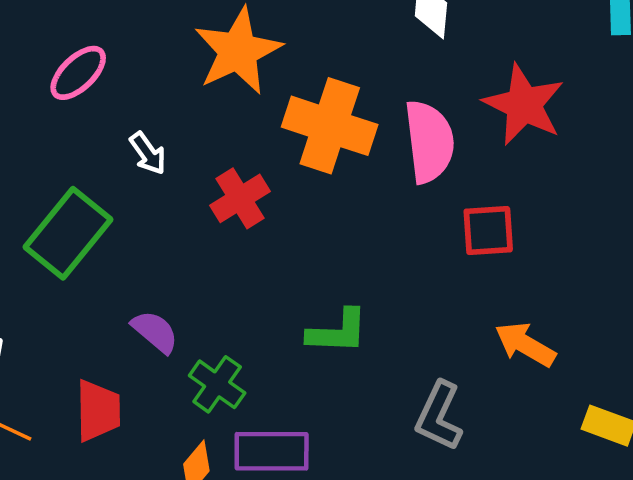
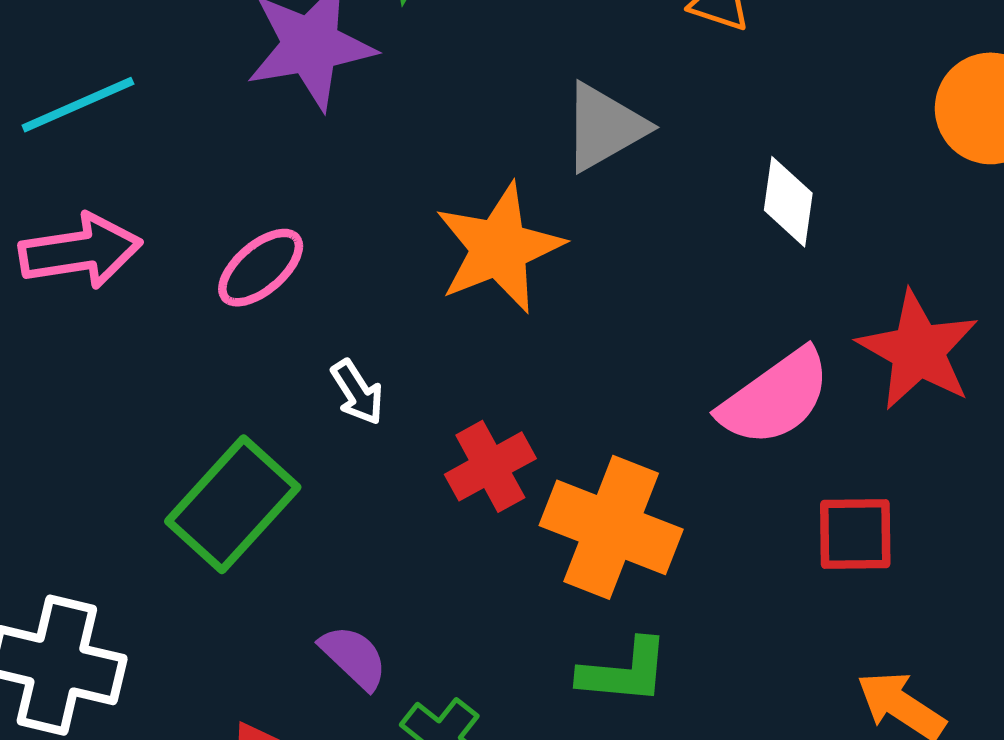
orange cross: (330, 126) -> (611, 527), moved
pink semicircle: (429, 142) -> (775, 398), turned 58

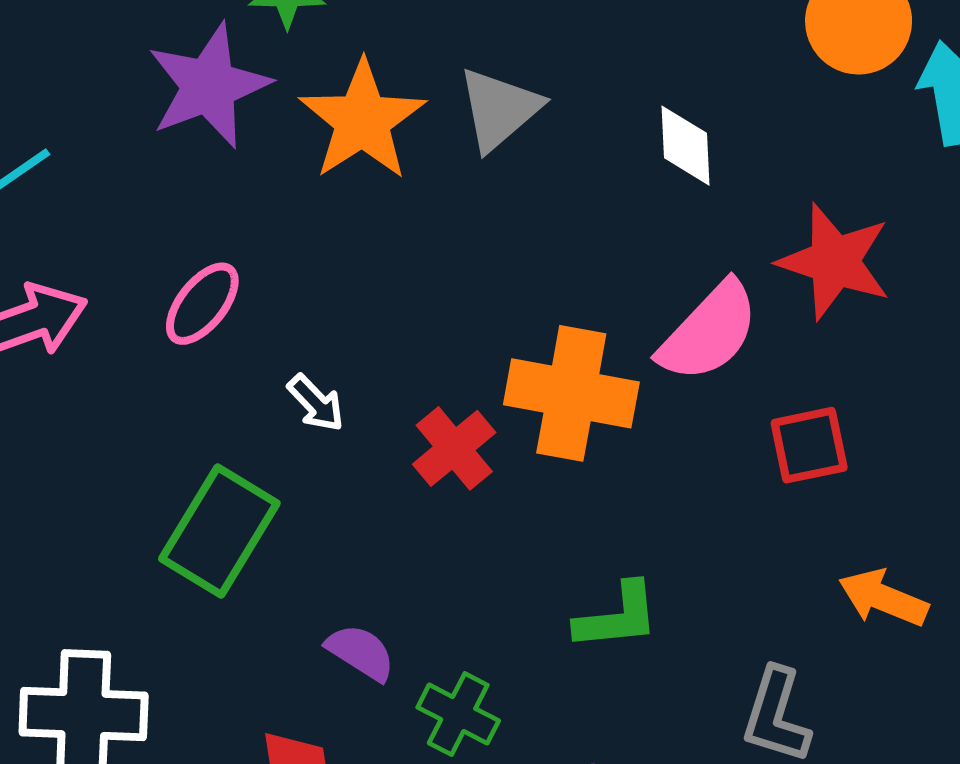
orange star: (499, 248) -> (362, 120), moved
orange cross: (611, 527) -> (571, 393), moved

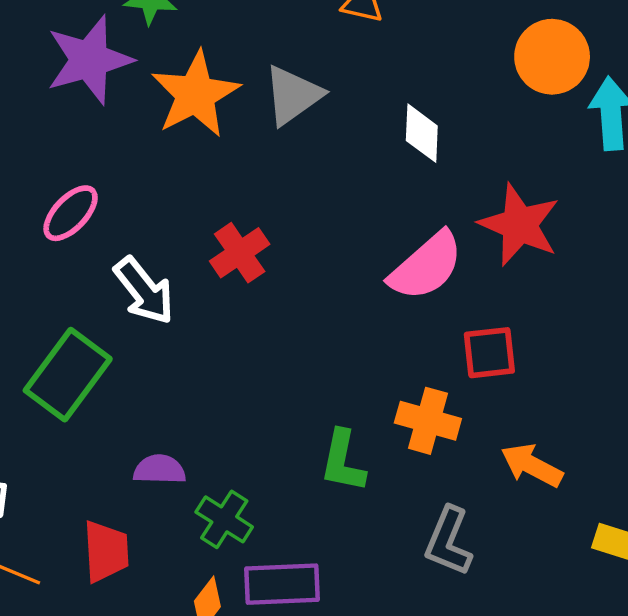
orange cross: (571, 393) -> (428, 421), moved, size x0.7
white arrow: (316, 403) -> (144, 291), size x1.6
red cross: (454, 448) -> (240, 253), moved
green L-shape: (617, 617) -> (343, 461), turned 102
purple semicircle: (361, 652) -> (159, 469), turned -36

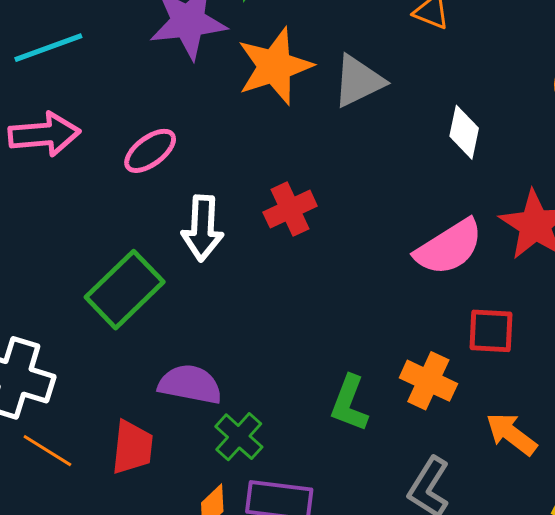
white arrow: (144, 291) -> (202, 228), turned 32
purple semicircle: (159, 469) -> (190, 384), size x1.4

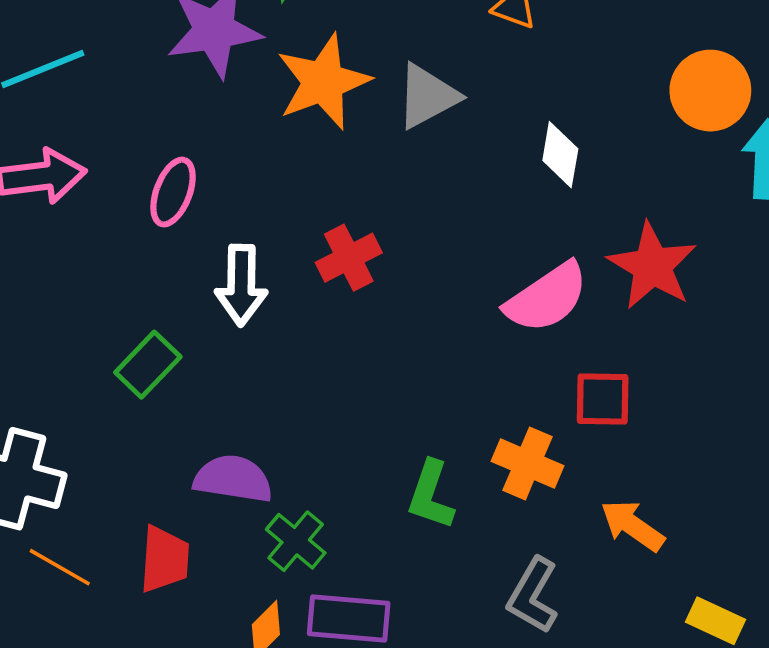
pink ellipse: (150, 151) -> (173, 192), turned -30
green rectangle: (125, 290) -> (148, 365), size x0.7

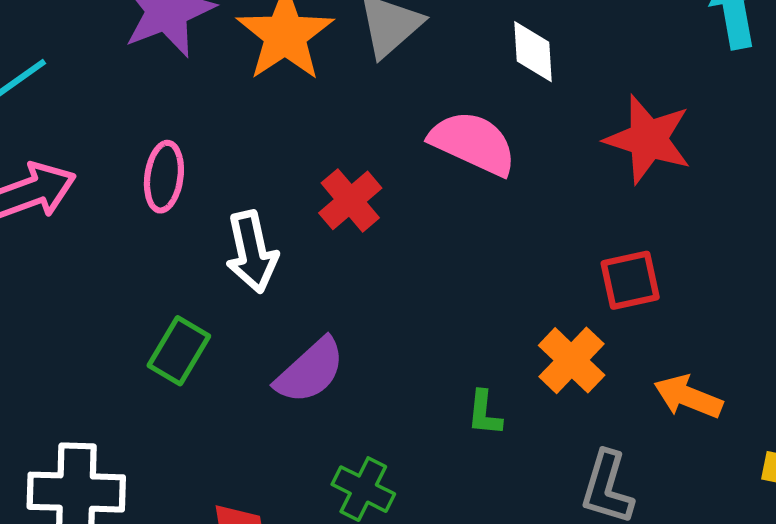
pink semicircle: (547, 298) -> (473, 143), moved, turned -108
orange cross: (527, 463) -> (572, 360), turned 34
purple semicircle: (233, 479) -> (310, 371), moved, turned 142
green L-shape: (431, 495) -> (484, 413), size x0.7

